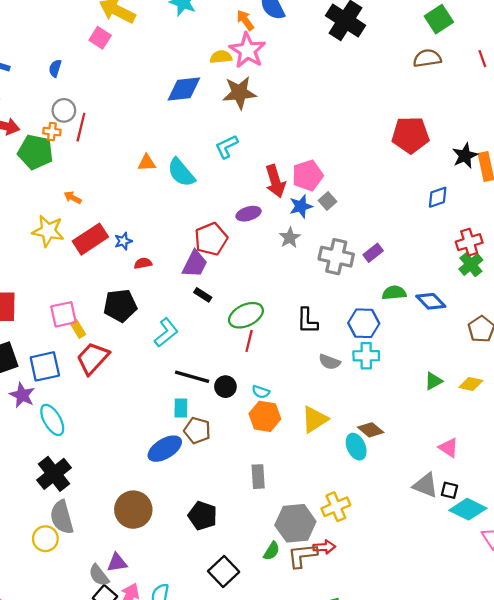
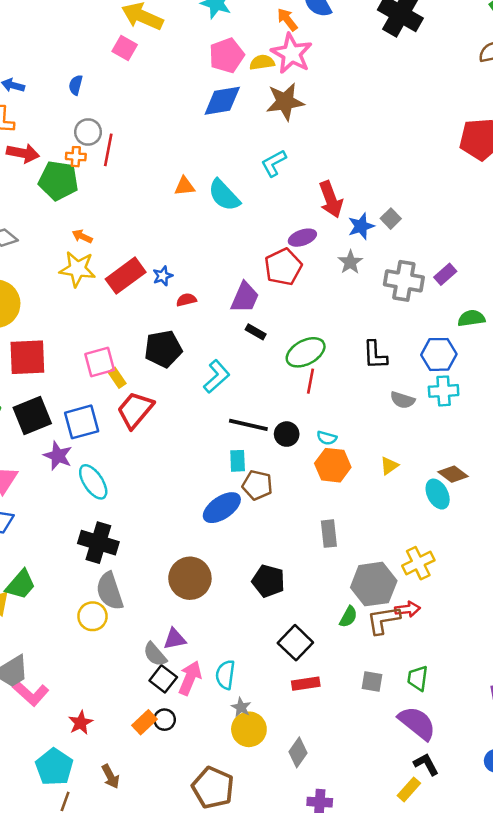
pink pentagon: (308, 175) -> (227, 55), moved
orange arrow: (73, 198) -> (82, 236), moved
red pentagon: (211, 239) -> (283, 267), moved
yellow triangle: (315, 419) -> (389, 466), size x0.6
black cross: (54, 474) -> (98, 543), turned -32

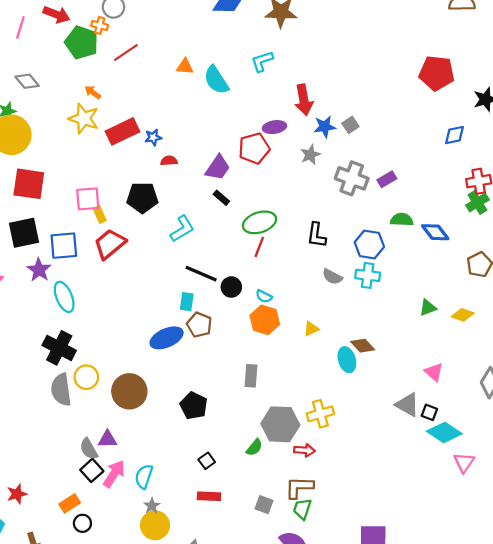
red line: (108, 150) -> (126, 53), moved, turned 35
yellow circle: (92, 616) -> (86, 377), moved
brown L-shape: (383, 620) -> (299, 487), moved
black square: (295, 643) -> (207, 461), size x0.6
black circle: (165, 720) -> (82, 523), moved

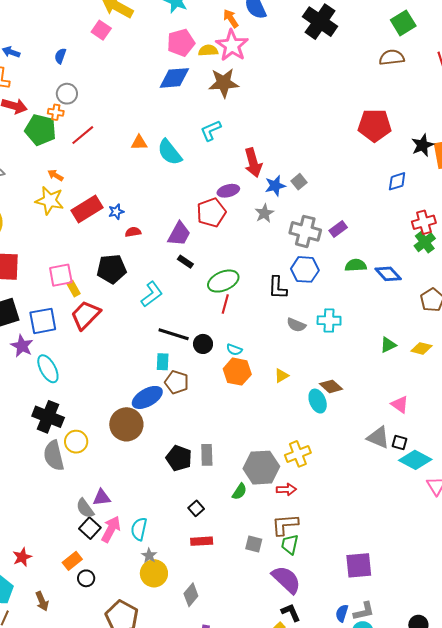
blue hexagon: (369, 245) -> (305, 269), moved
gray rectangle: (251, 376) -> (207, 455), moved
brown circle: (129, 391) -> (126, 424), moved

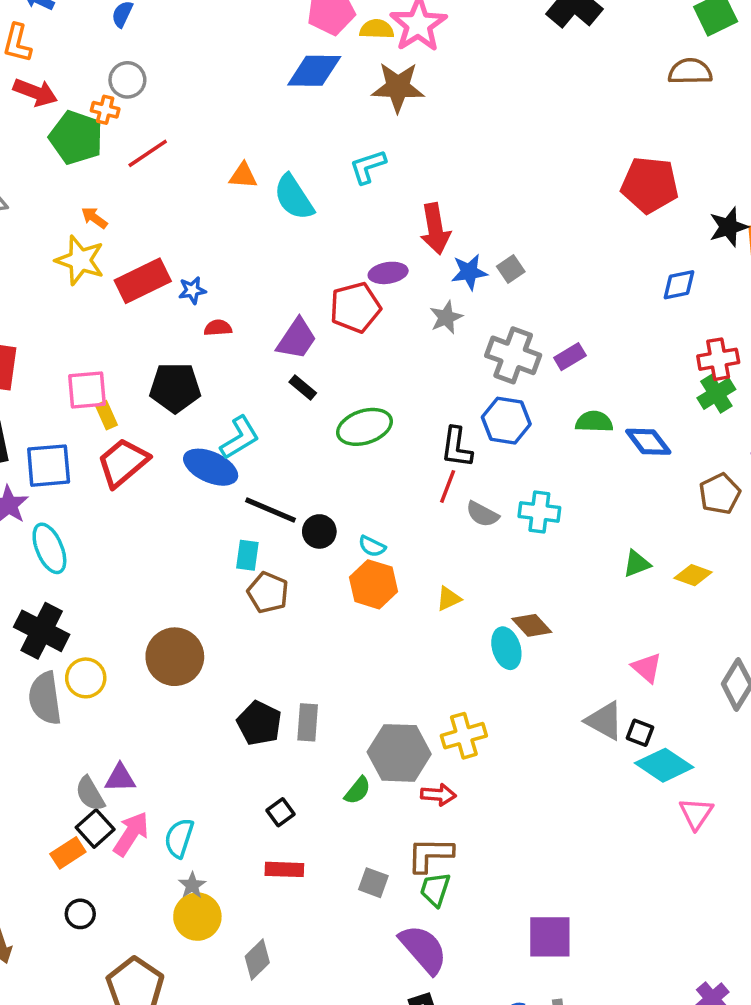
red line: (225, 304) -> (448, 486), moved
blue ellipse: (147, 397) -> (211, 467), moved, turned 48
orange rectangle: (72, 561) -> (68, 853), moved

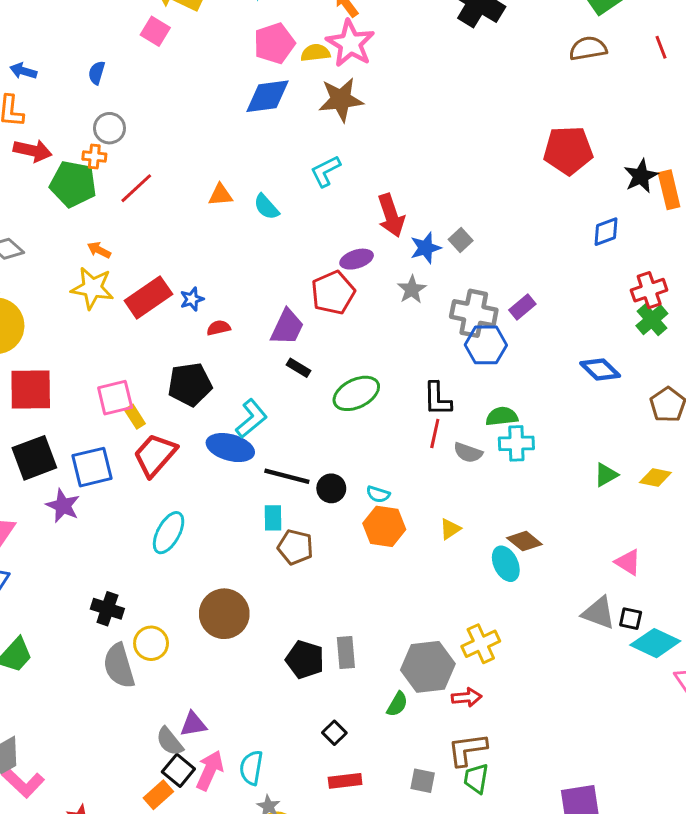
cyan semicircle: (294, 197) -> (266, 207), size x0.7
blue hexagon: (506, 421) -> (486, 345), moved
green semicircle: (594, 422) -> (502, 416), moved
cyan ellipse: (49, 548) -> (169, 533), moved, turned 60
black cross: (42, 631) -> (107, 609), size x0.7

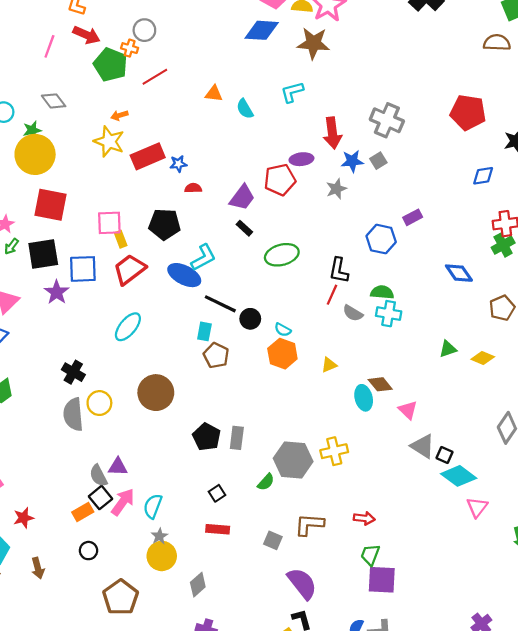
orange arrow: (99, 250) -> (119, 115), turned -56
gray cross: (474, 313) -> (387, 120), moved
pink triangle: (628, 562) -> (408, 410), moved
red arrow: (467, 697) -> (364, 518), moved
green trapezoid: (476, 779) -> (370, 555), moved

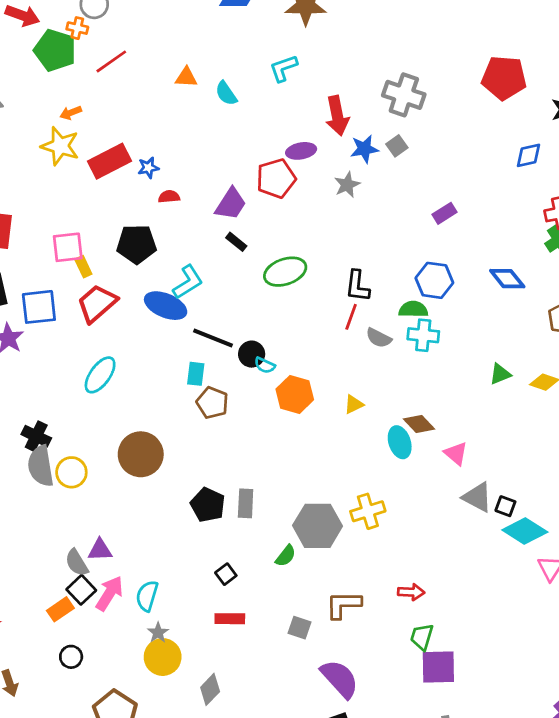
blue hexagon: (381, 239) -> (434, 280), moved
cyan semicircle: (283, 330) -> (265, 365), moved
gray semicircle: (73, 414) -> (41, 466), moved

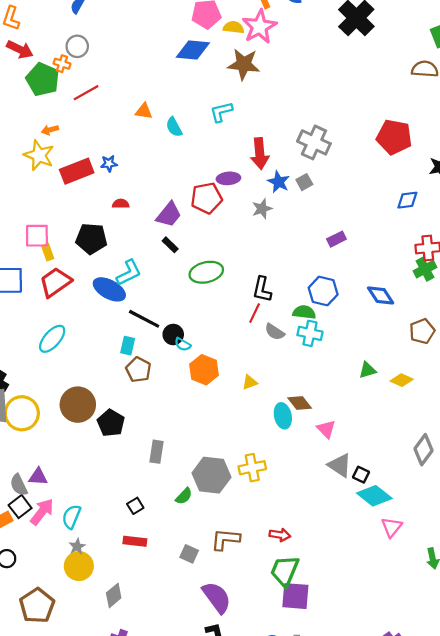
blue star: (364, 149) -> (279, 182), turned 30
blue star: (148, 168) -> (109, 164), moved
yellow circle: (71, 472) -> (22, 413), size x1.4
black pentagon: (208, 505) -> (111, 423), moved
green trapezoid: (422, 637) -> (285, 571), size x1.5

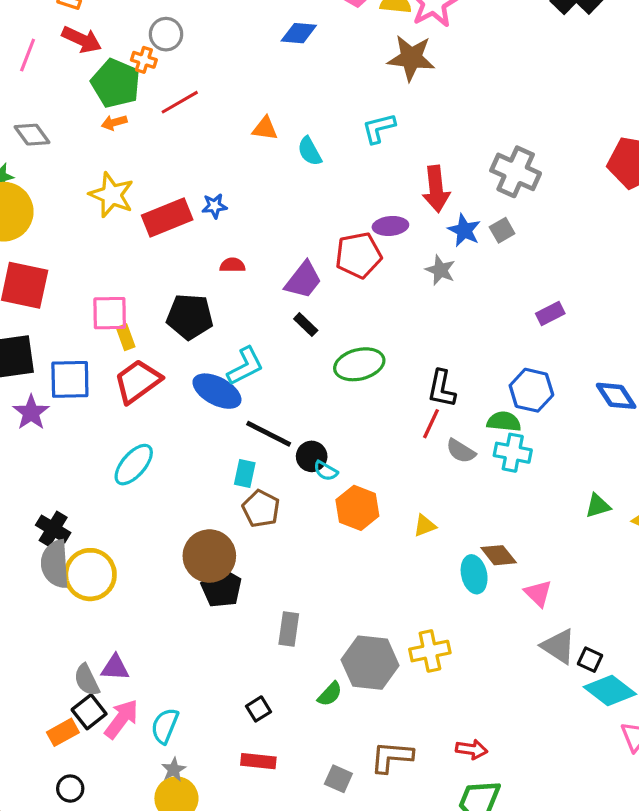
blue diamond: (193, 50) -> (299, 33), moved, size x0.7
orange arrow: (50, 130) -> (114, 123), moved
gray star: (262, 209) -> (440, 270), turned -30
brown circle: (78, 405) -> (209, 556), moved

